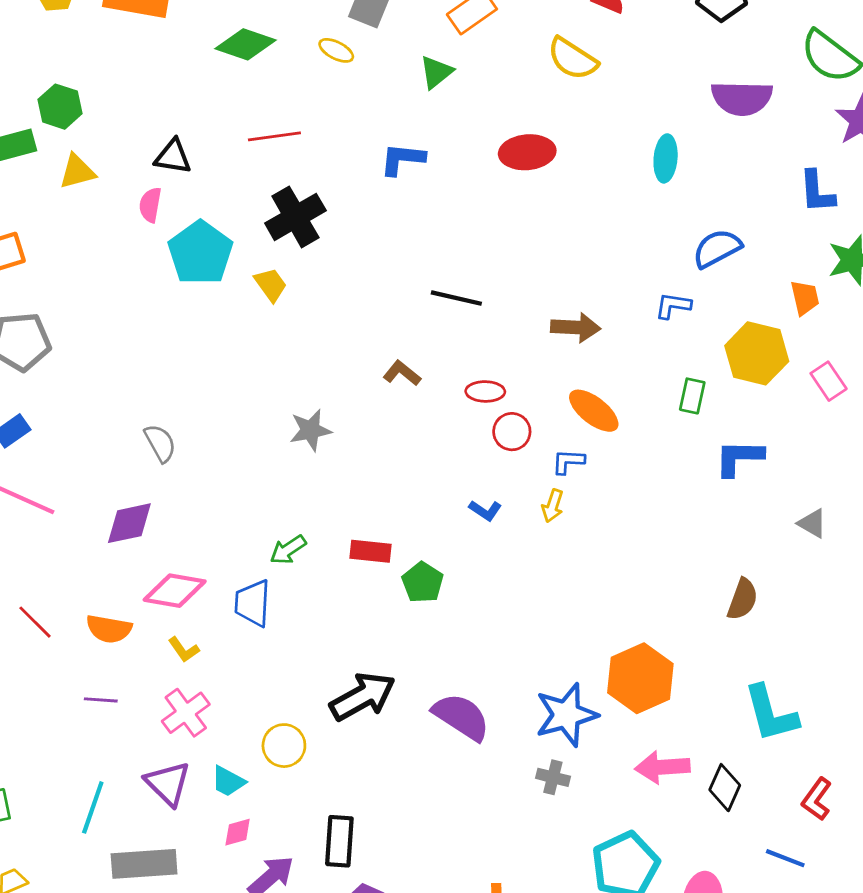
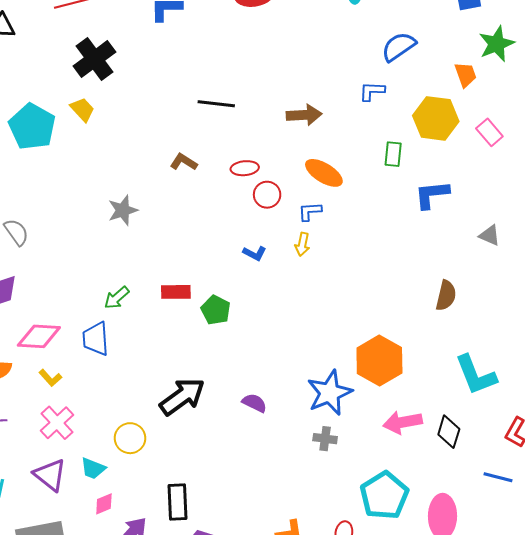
cyan pentagon: (200, 253) -> (32, 127), moved
purple semicircle: (461, 717) -> (255, 403), size x0.6

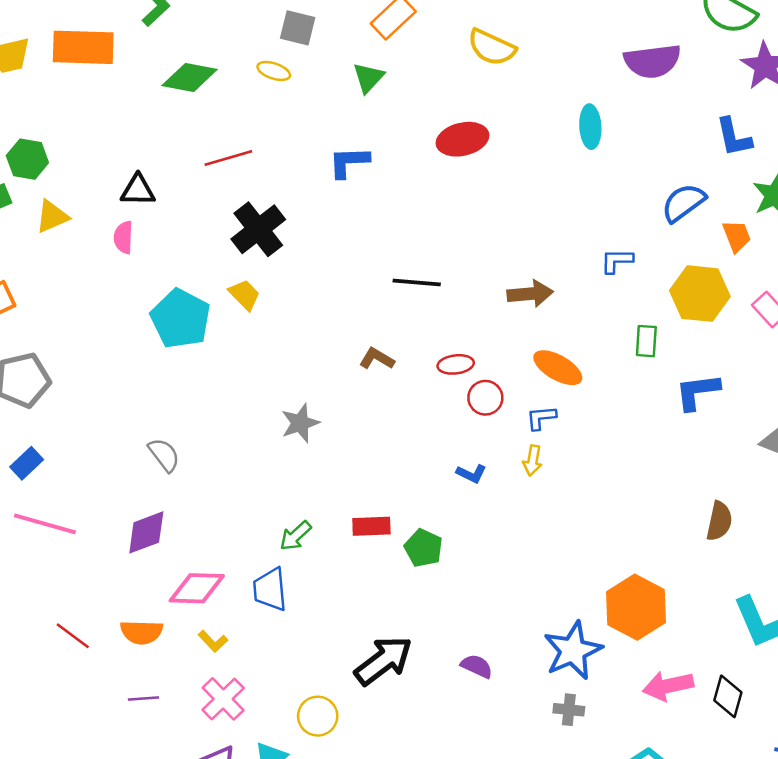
blue semicircle: (399, 47) -> (683, 203), moved

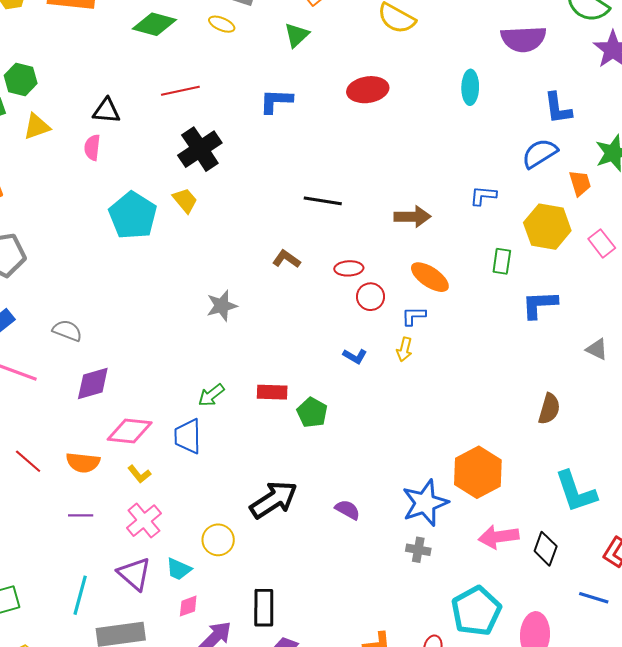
blue L-shape: (734, 137) -> (558, 108), moved
gray semicircle: (164, 455) -> (67, 331), moved, turned -36

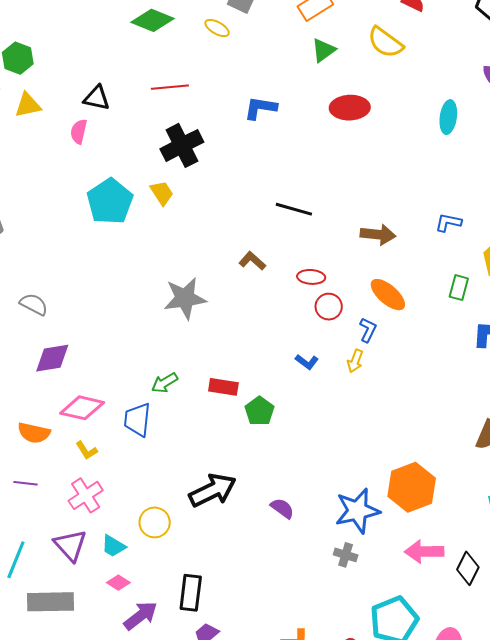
green triangle: (297, 35) -> (324, 50), moved
gray star: (222, 306) -> (185, 298), size x1.4
blue L-shape: (414, 316) -> (368, 330), turned 110
pink diamond: (188, 606) -> (118, 583), turned 45

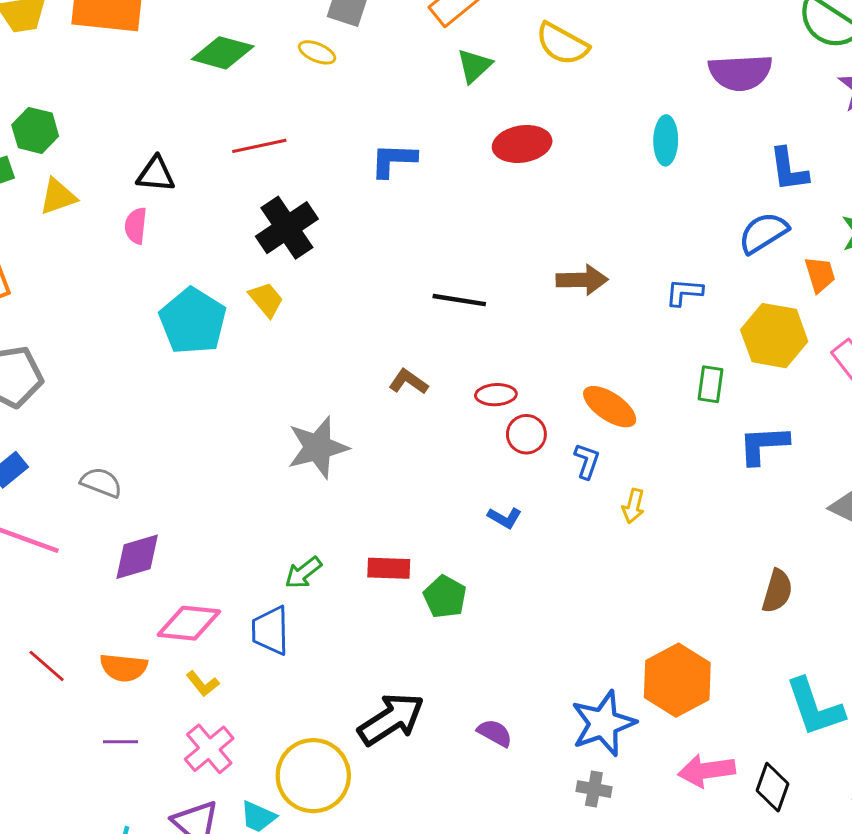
brown arrow: (378, 234) -> (582, 280), moved
yellow arrow: (355, 361) -> (633, 506), moved
yellow circle: (155, 522) -> (313, 776), size x1.6

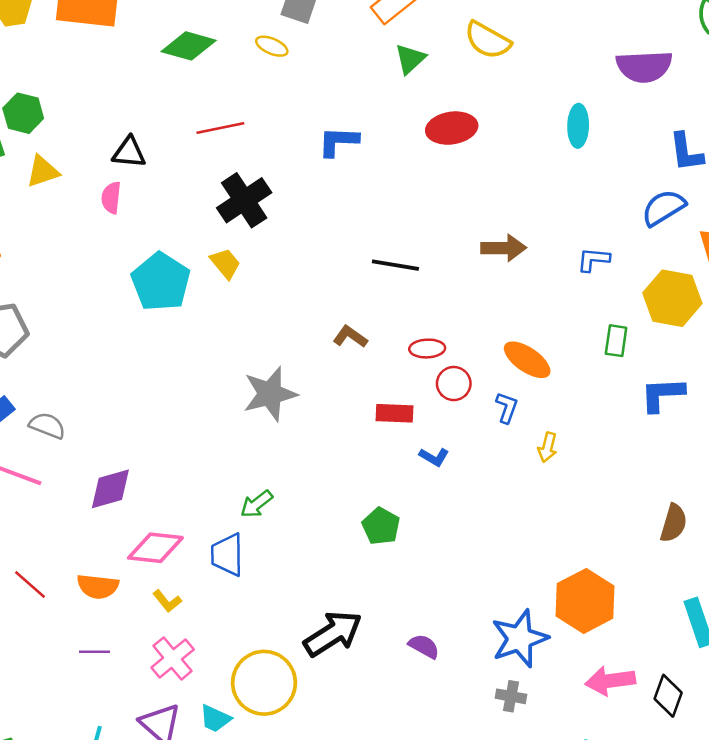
gray semicircle: (101, 482) -> (47, 426), moved
red rectangle: (389, 568) -> (394, 413), moved

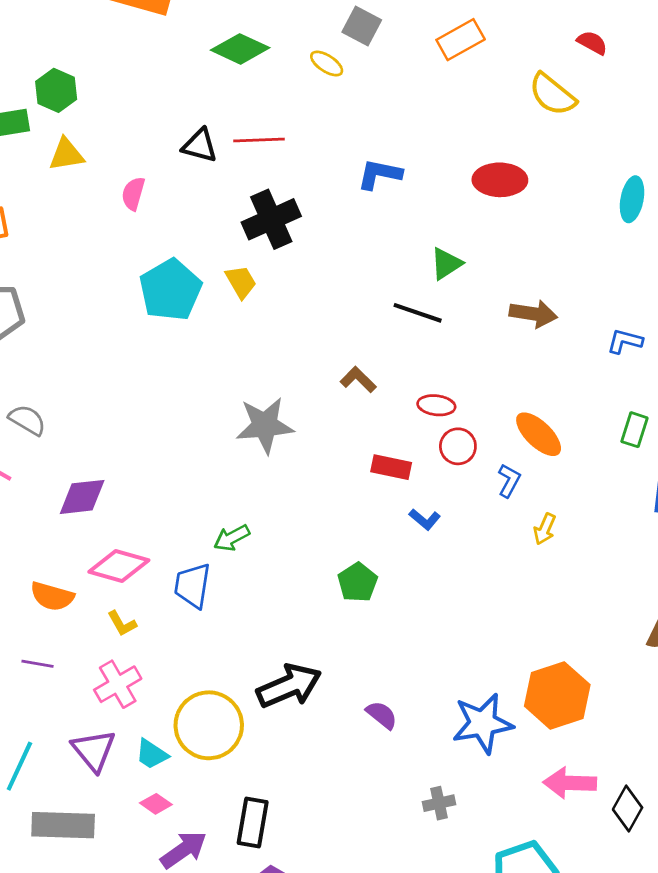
green triangle: (410, 59) -> (446, 264), moved
black triangle: (129, 152) -> (200, 145), moved
gray cross: (511, 696) -> (439, 803), moved, turned -32

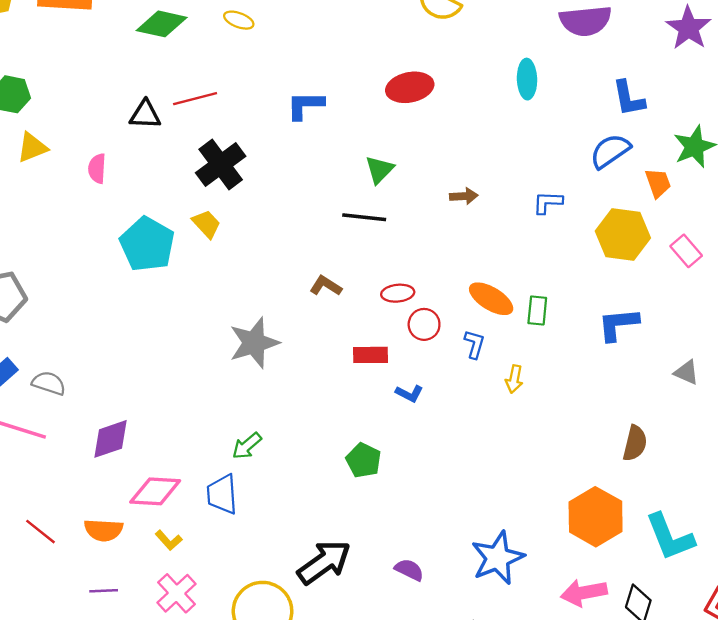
brown arrow: (533, 314) -> (464, 196), size x0.7
green rectangle: (634, 430) -> (537, 311), moved
orange hexagon: (557, 695) -> (596, 517), moved

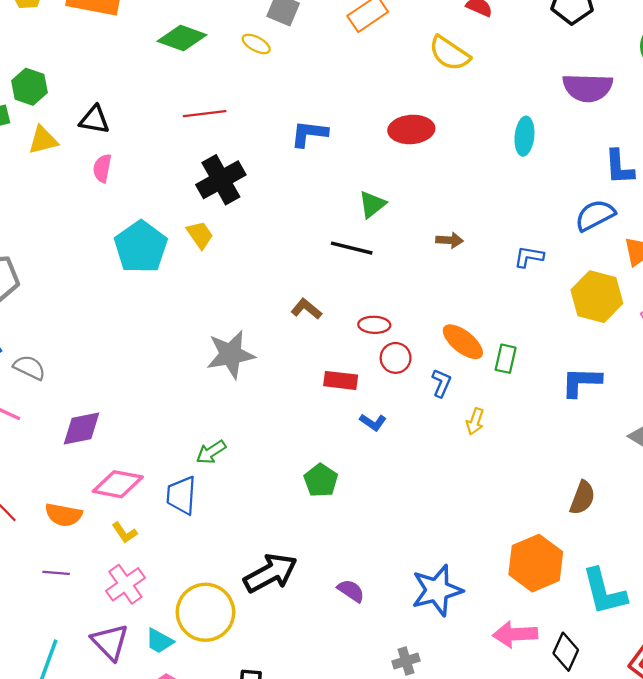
black triangle: (145, 115) -> (94, 120), moved

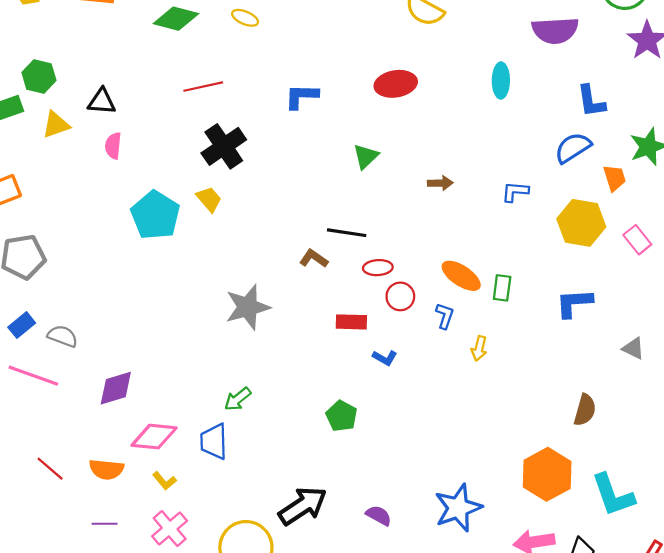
black line: (352, 248) -> (347, 233), moved

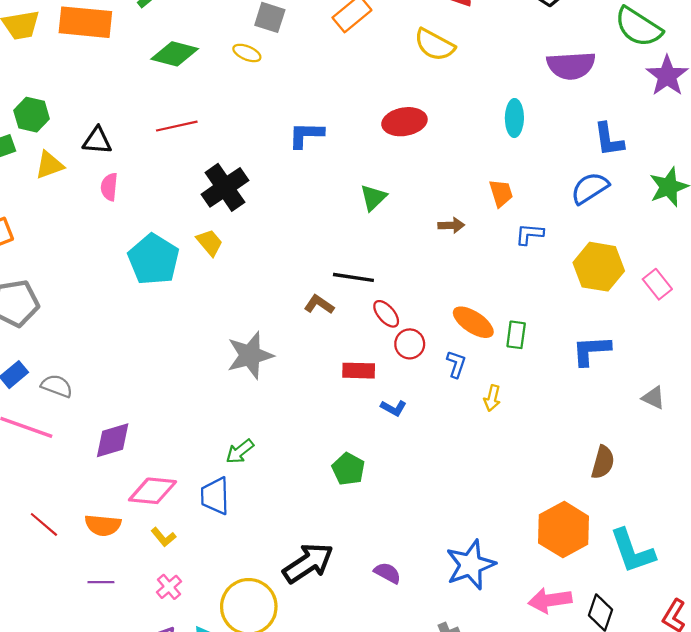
red line: (203, 87) -> (177, 126), moved
orange trapezoid: (615, 178) -> (501, 193), moved
red ellipse: (378, 268) -> (386, 314), turned 52
pink cross: (170, 528) -> (169, 587), size x0.7

